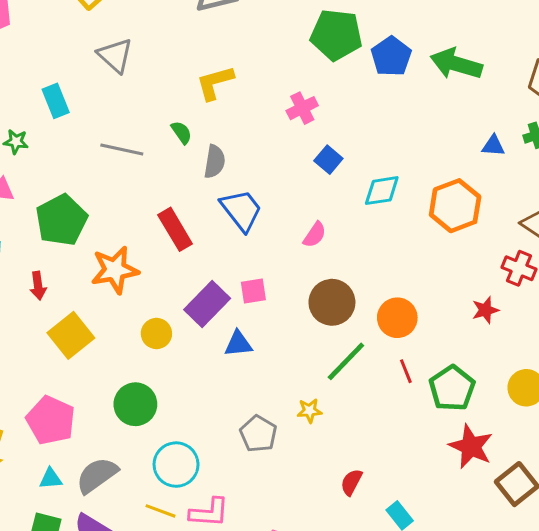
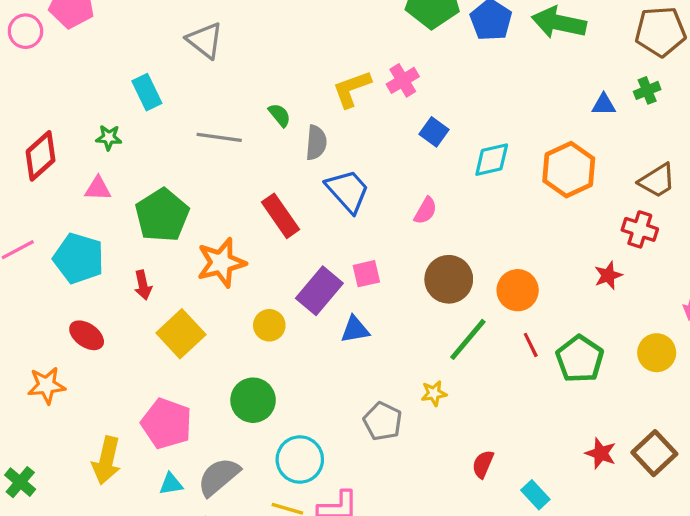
yellow L-shape: (215, 83) -> (352, 89), moved
red star: (471, 447) -> (601, 453), moved, size x0.7

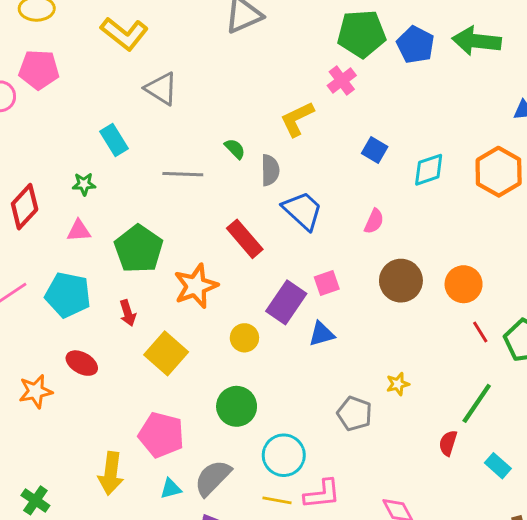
pink cross: (403, 80) -> (342, 80), moved
green line: (468, 339) -> (477, 403), moved
orange star: (46, 385) -> (36, 391), moved

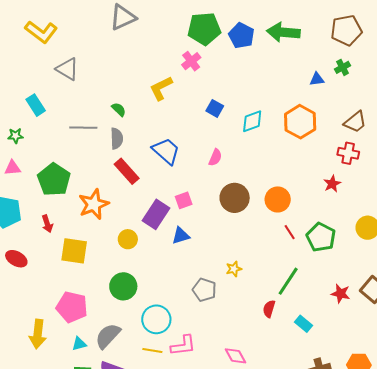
gray semicircle: (270, 170) -> (117, 139), moved
yellow square: (166, 353) -> (74, 251), turned -32

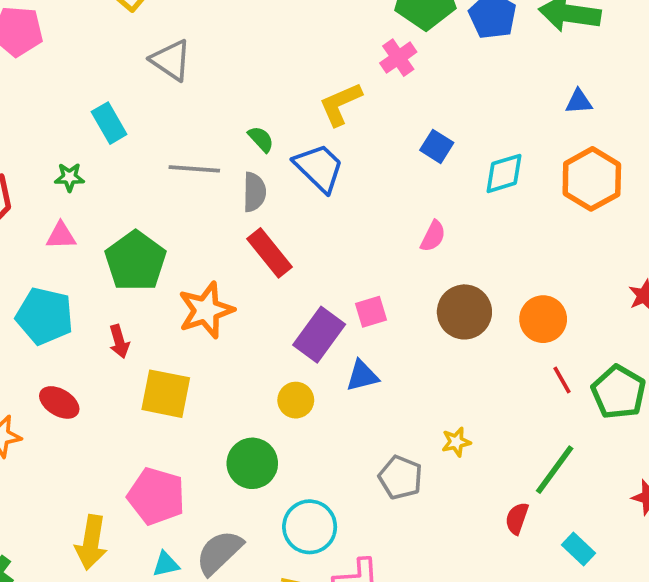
blue triangle: (317, 79) -> (579, 102), moved
blue trapezoid: (166, 151) -> (319, 168), moved
yellow circle: (128, 239) -> (296, 400), moved

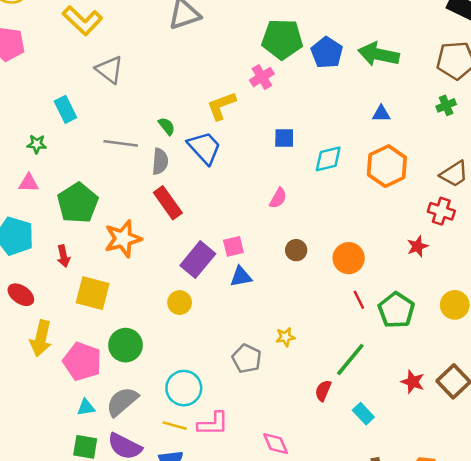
blue square: (437, 146) -> (284, 138), turned -35
brown circle: (464, 312) -> (296, 250), size x0.6
blue triangle: (362, 376) -> (241, 277), moved
green circle: (252, 463) -> (126, 345), moved
yellow arrow: (91, 542) -> (41, 338), moved

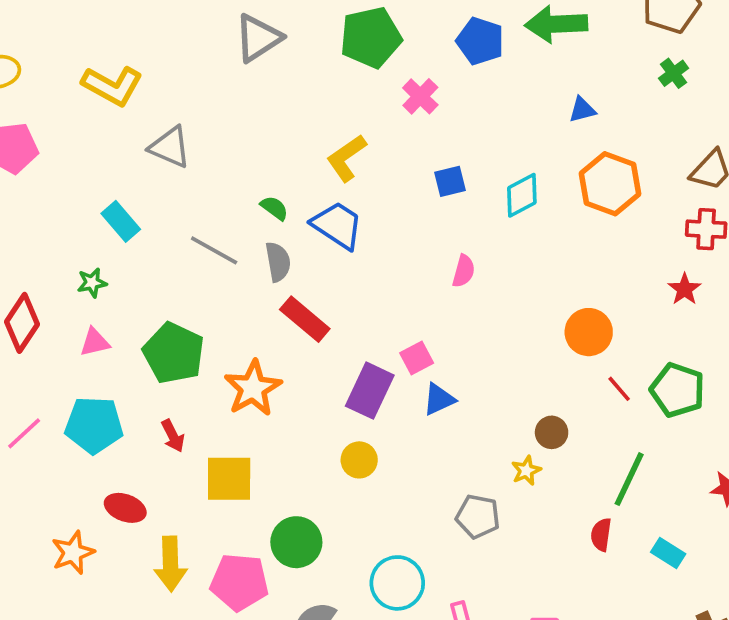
green pentagon: (282, 39) -> (371, 37), moved
pink cross: (262, 77) -> (420, 96), moved
gray line: (121, 143) -> (214, 250), turned 36
brown circle: (296, 250) -> (552, 432), moved

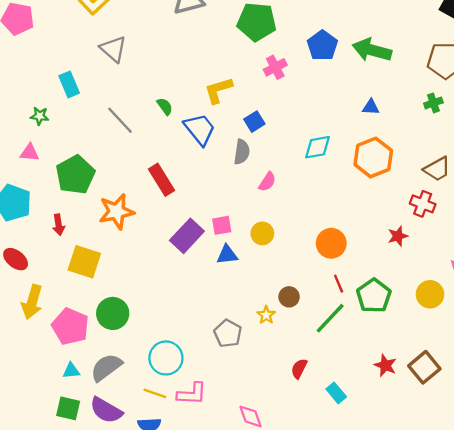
blue square: (450, 181) -> (254, 122), moved, turned -36
gray semicircle: (278, 262) -> (242, 152), moved
yellow circle: (359, 460) -> (262, 233), moved
yellow star: (526, 471) -> (266, 315), turned -30
green line: (629, 479) -> (330, 318), moved

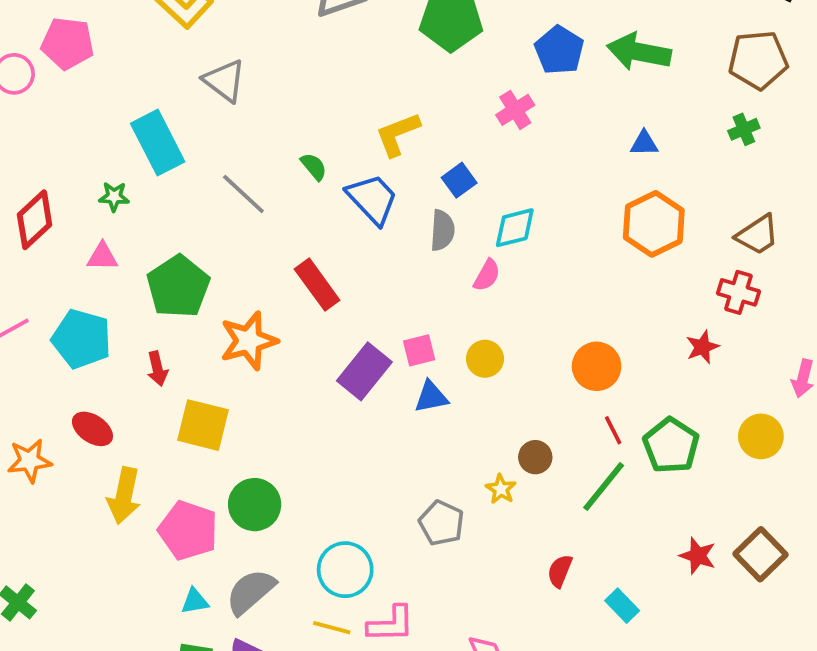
pink cross: (275, 67) -> (515, 110), moved
cyan rectangle: (69, 84) -> (158, 143), size x1.5
cyan diamond: (317, 147) -> (515, 228), moved

